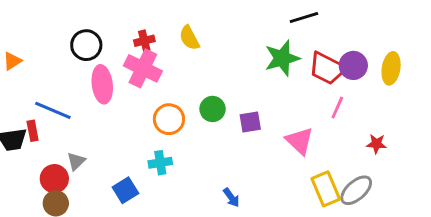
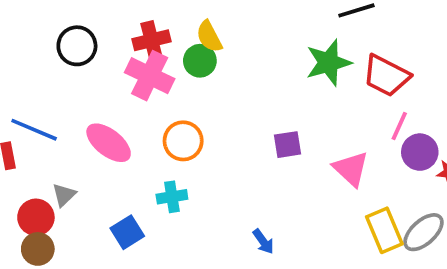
red cross: (144, 41) -> (151, 40), size x1.4
purple circle: (353, 65) -> (420, 152), moved
pink ellipse: (102, 84) -> (109, 143), moved, turned -45
green circle: (213, 109) -> (200, 61), moved

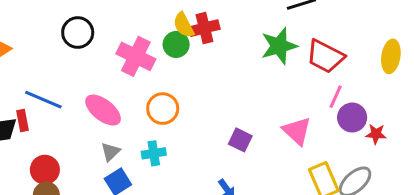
red cross: (151, 40) -> (204, 28), moved
purple square: (287, 145) -> (240, 140), moved, turned 35
gray triangle: (64, 195) -> (110, 152), moved

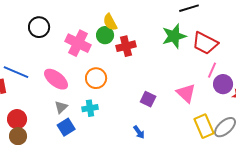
red cross: (204, 28) -> (126, 46), moved

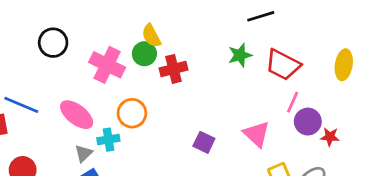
green star: (174, 36) -> (240, 55), size x0.7
cyan cross: (90, 108) -> (108, 140), moved

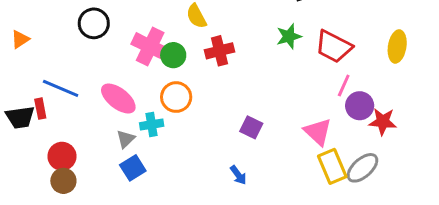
green circle: (144, 54) -> (173, 55), moved
pink triangle: (257, 134) -> (318, 132), moved
red star: (330, 137) -> (383, 122), size x1.4

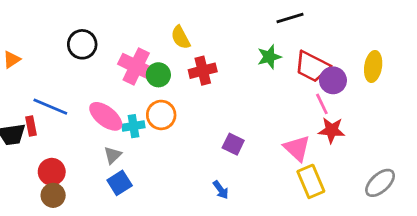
pink line: (344, 85) -> (322, 104), turned -50
purple circle: (360, 106) -> (333, 80), moved
red star: (383, 122) -> (332, 130), moved
cyan cross: (152, 125) -> (133, 126), moved
gray ellipse: (363, 168) -> (380, 183), moved

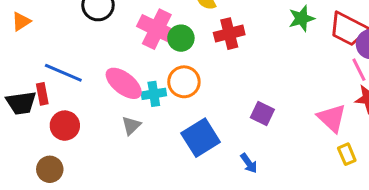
red circle: (52, 172) -> (65, 126), moved
yellow rectangle: (311, 181) -> (347, 154), size x0.6
blue square: (120, 183) -> (201, 138), moved, size x1.4
brown circle: (53, 195) -> (50, 169), moved

